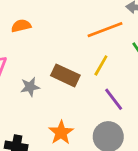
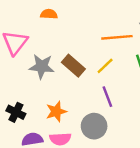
gray star: (30, 87) -> (42, 66), size x1.5

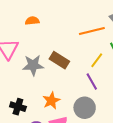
yellow line: (105, 66) -> (97, 60), moved

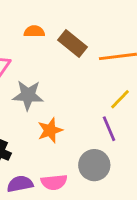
brown rectangle: (59, 60) -> (73, 43), moved
orange star: (51, 101) -> (50, 130), moved

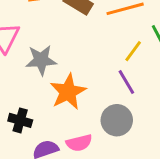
orange star: (50, 130) -> (68, 92), size x1.4

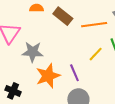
purple line: (126, 82) -> (74, 73), moved

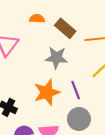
gray star: (33, 52) -> (56, 58), moved

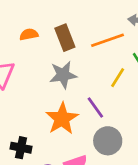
brown rectangle: (65, 28) -> (65, 38), turned 42

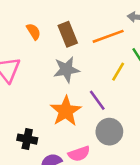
orange semicircle: (29, 34) -> (34, 32), turned 70

